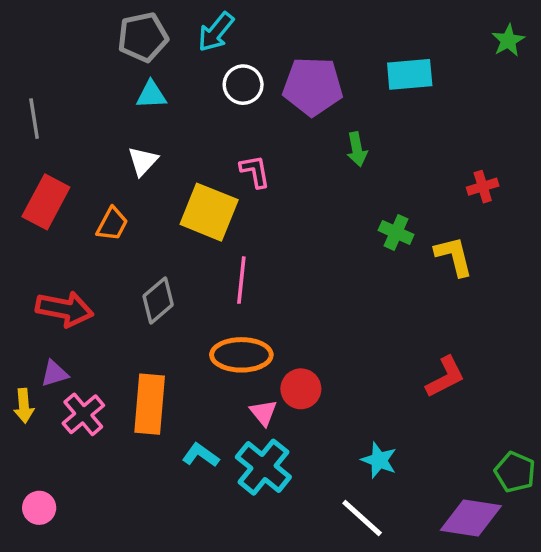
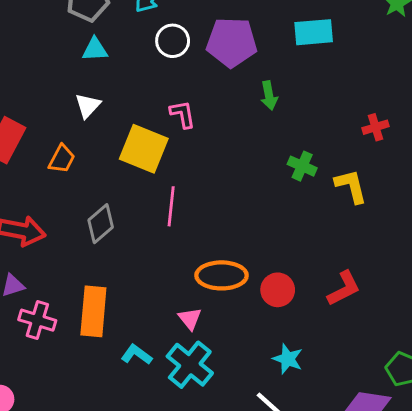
orange ellipse: (241, 355) -> (222, 275), moved
red circle: (301, 389) -> (278, 290), moved
pink cross: (83, 414) -> (37, 320), turned -33

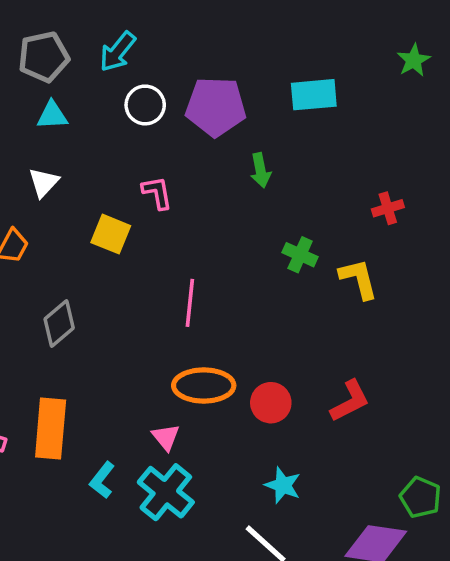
yellow square: (144, 149) -> (111, 234), size x0.7
pink line: (171, 206) -> (190, 303), moved
cyan L-shape: (137, 355) -> (102, 480), turned -88

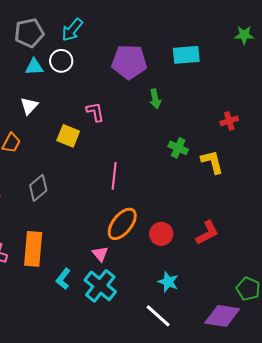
green star: (414, 60) -> (244, 35), turned 30
white circle: (145, 105) -> (61, 61), moved
orange ellipse: (204, 385) -> (122, 224), turned -52

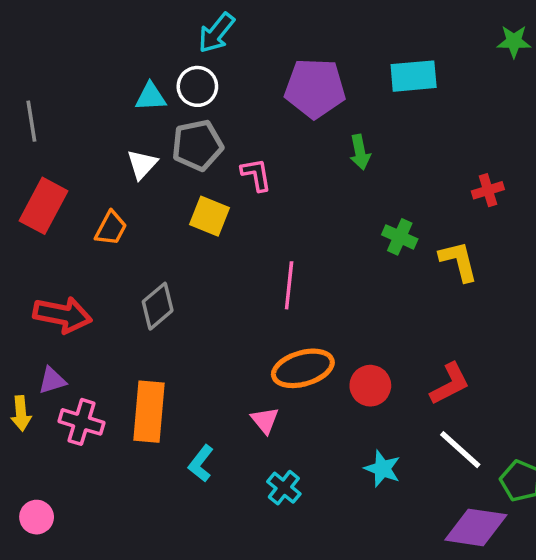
gray pentagon: (29, 33) -> (197, 145), moved
orange ellipse: (122, 224) -> (303, 368), turned 36
cyan cross: (100, 286) -> (284, 488), moved, size x0.6
white line: (158, 316) -> (460, 450), moved

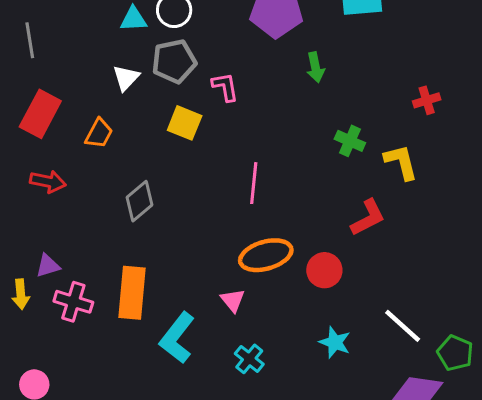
red arrow: (62, 315) -> (48, 182), moved, size x0.7
red L-shape: (450, 384) -> (368, 218), moved
cyan L-shape: (201, 463) -> (177, 338), size x1.6

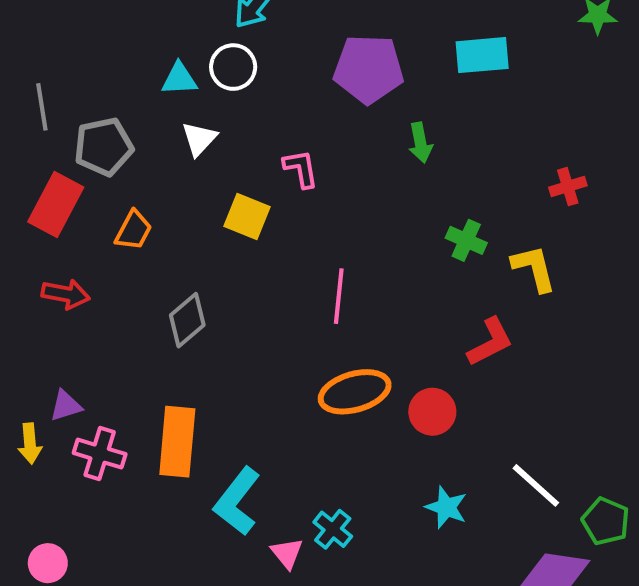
gray pentagon: (174, 61) -> (104, 147), moved
white triangle: (126, 78) -> (199, 139), moved
pink triangle: (233, 300) -> (287, 553), moved

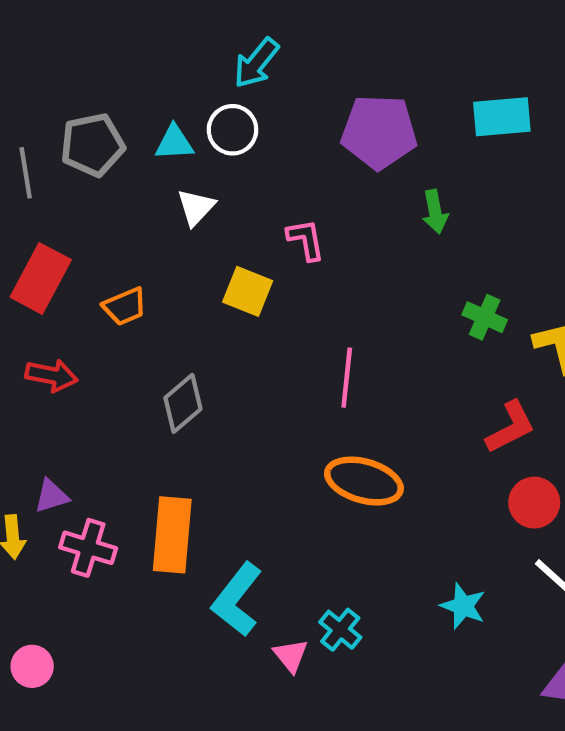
gray pentagon: (104, 147) -> (92, 145), moved
orange trapezoid: (133, 230) -> (125, 306), turned 39
orange ellipse: (355, 392) -> (364, 481), turned 32
red circle: (432, 412) -> (534, 503), moved

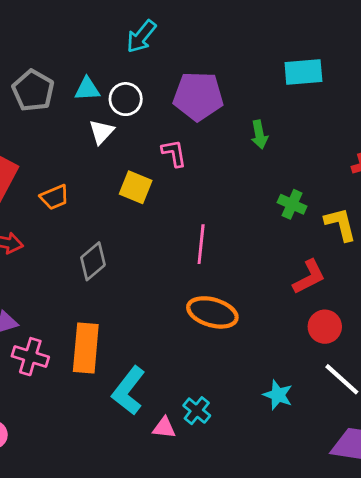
white circle: (233, 130) -> (126, 99), moved
purple pentagon: (379, 132) -> (198, 96), moved
gray pentagon: (92, 145) -> (33, 91), turned -30
pink triangle: (291, 656) -> (164, 428), turned -45

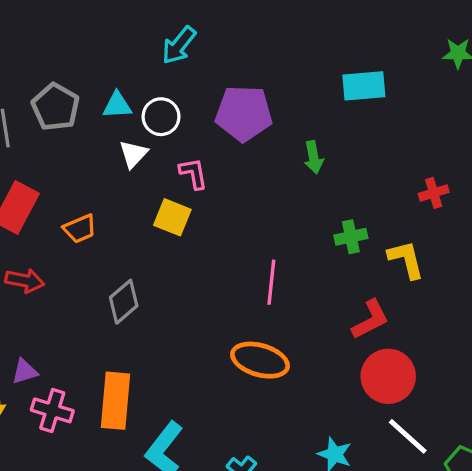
pink L-shape: (174, 153) -> (193, 173), moved
green cross: (292, 204) -> (351, 237), turned -36
pink line: (201, 244) -> (271, 282), moved
red circle: (325, 327) -> (388, 376), size x1.4

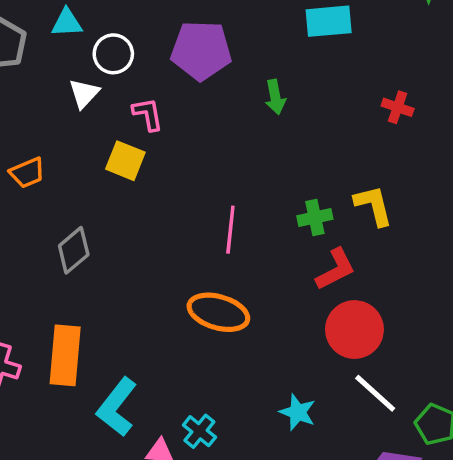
cyan triangle: (117, 105) -> (67, 23), moved
red cross: (434, 193) -> (398, 107), moved, turned 36
green cross: (351, 237) -> (315, 218), moved

